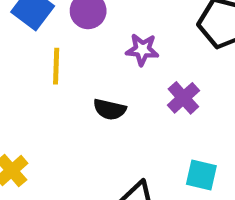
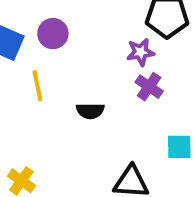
purple star: (142, 50) -> (140, 52), moved

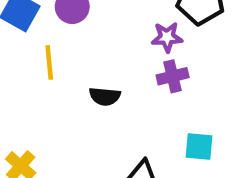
purple cross: (149, 87) -> (173, 76), turned 36

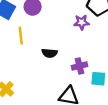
purple cross: (173, 76) -> (80, 66), moved

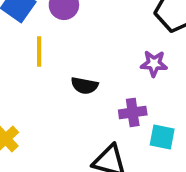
purple star: (82, 22) -> (154, 64), moved

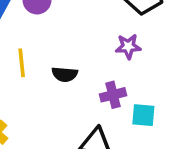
yellow line: (39, 51) -> (22, 63), moved

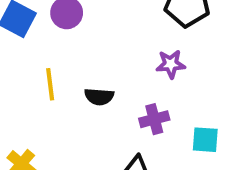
cyan square: (143, 115) -> (205, 140), moved

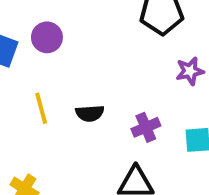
purple star: (171, 64) -> (190, 71), moved

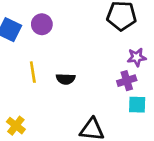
purple cross: (146, 127) -> (127, 81), moved

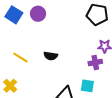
yellow line: (33, 72) -> (20, 57), moved, turned -56
cyan square: (137, 105) -> (87, 86), moved

